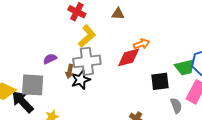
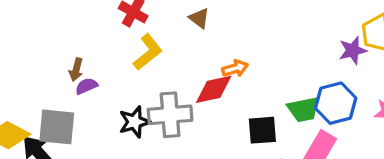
brown triangle: (118, 14) -> (199, 18), turned 32
gray cross: (87, 61) -> (170, 115), moved
brown arrow: (70, 71) -> (76, 70), moved

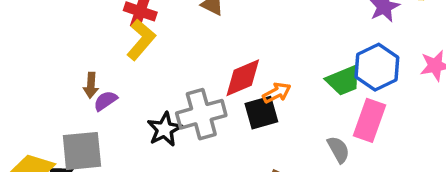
yellow L-shape: (148, 52) -> (141, 40), moved
orange arrow: (235, 68) -> (277, 93), moved
black square: (262, 130) -> (261, 113), moved

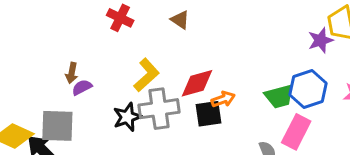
yellow L-shape: (141, 40) -> (146, 75), moved

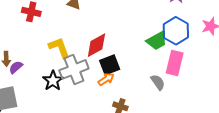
yellow L-shape: (146, 75) -> (59, 48), turned -55
orange arrow: (223, 99) -> (106, 79), moved

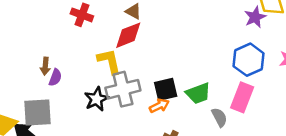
green trapezoid: (157, 41) -> (198, 93), moved
red diamond: (96, 45) -> (128, 35), moved
purple semicircle: (16, 67) -> (55, 78), turned 144

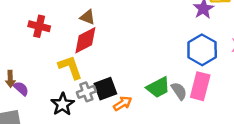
purple semicircle: (55, 78) -> (21, 89), turned -63
gray cross: (123, 89) -> (86, 92), size x0.6
black square: (166, 89) -> (105, 89), moved
gray semicircle: (219, 117) -> (179, 91), moved

